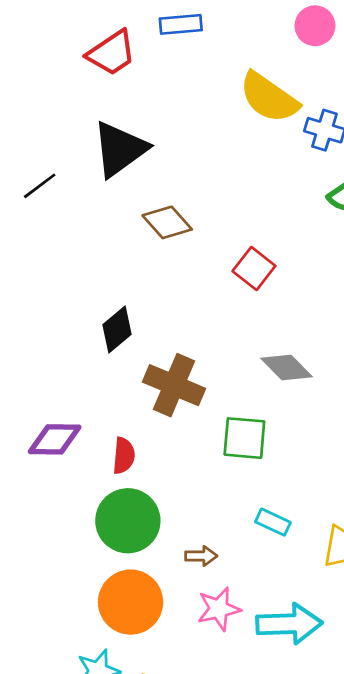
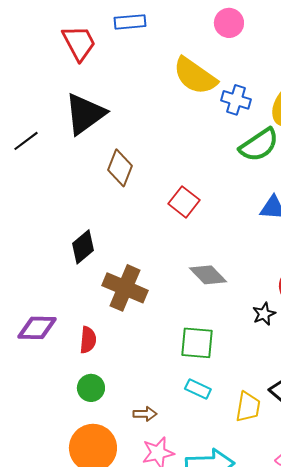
red trapezoid: (112, 53) -> (79, 43), turned -84
brown diamond: (167, 222) -> (120, 168), turned 63
green square: (244, 438) -> (197, 343), moved
green circle: (128, 521) -> (91, 388), size x0.6

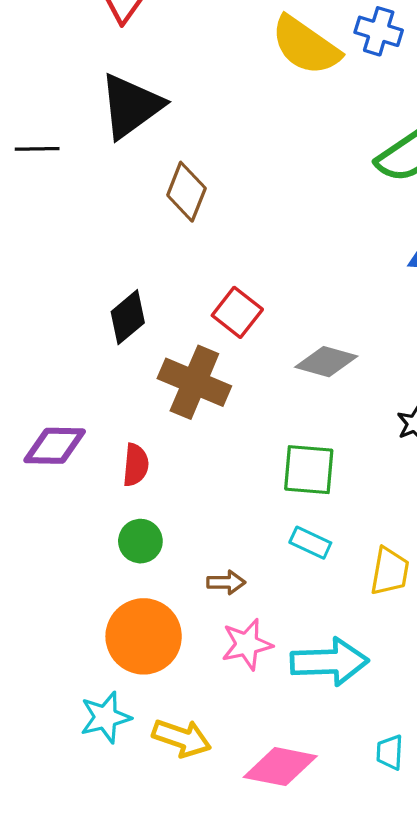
blue cross: (236, 100) -> (379, 31), moved
black line: (26, 141) -> (37, 149), turned 36
red square: (184, 202) -> (237, 312), moved
gray diamond: (208, 275) -> (326, 362), turned -30

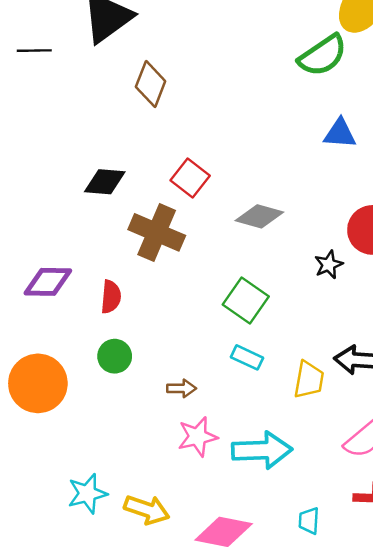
black diamond: (128, 317) -> (105, 182), turned 45
green square: (309, 470) -> (246, 301), turned 30
orange circle: (144, 636) -> (38, 383), moved

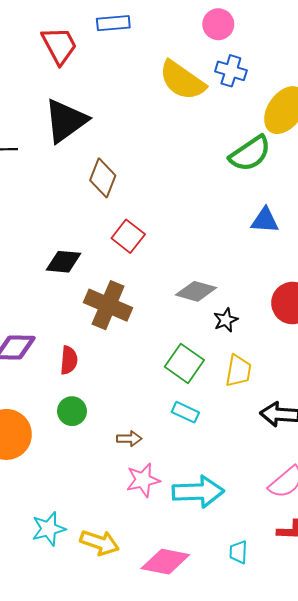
red square: (190, 178) -> (128, 236), moved
black star: (329, 265) -> (226, 320), moved
yellow trapezoid: (309, 380) -> (238, 371), moved

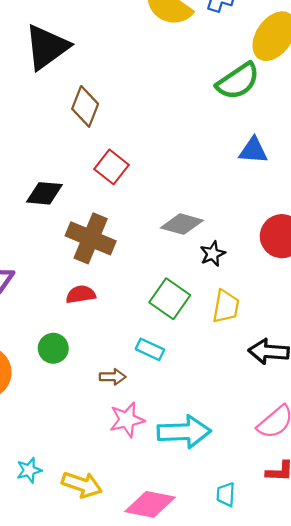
red semicircle: (69, 360) -> (81, 294), moved, turned -104
cyan rectangle: (185, 412) -> (150, 349), moved
cyan star: (49, 529) -> (29, 470), size x0.7

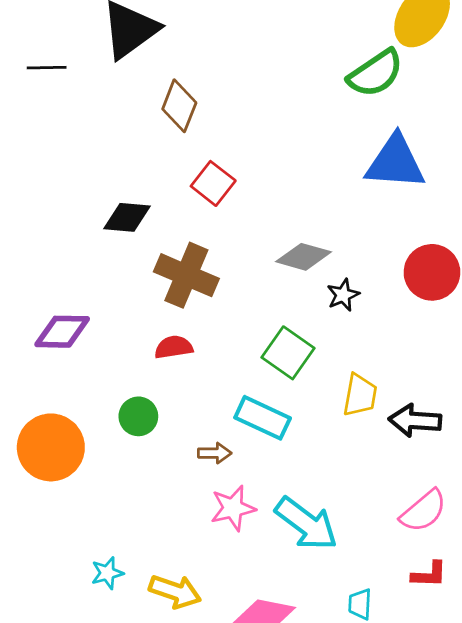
blue triangle: (253, 150) -> (395, 162), size x1.6
yellow trapezoid: (226, 307) -> (360, 395), moved
cyan rectangle: (150, 349) -> (263, 418), size x1.5
cyan arrow: (184, 432) -> (306, 524), turned 39

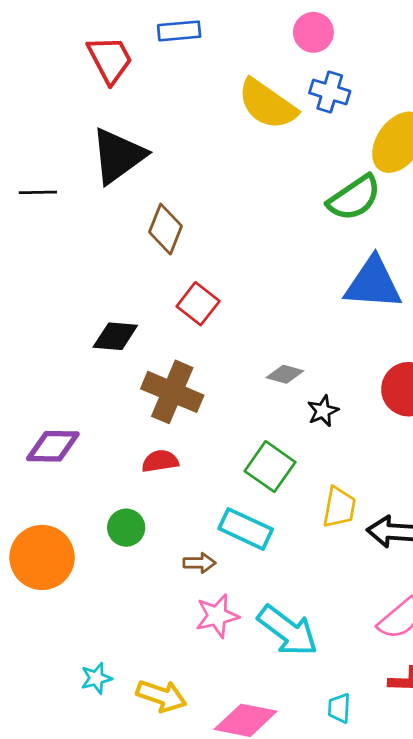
gray diamond: (304, 257) -> (285, 374), size x0.7

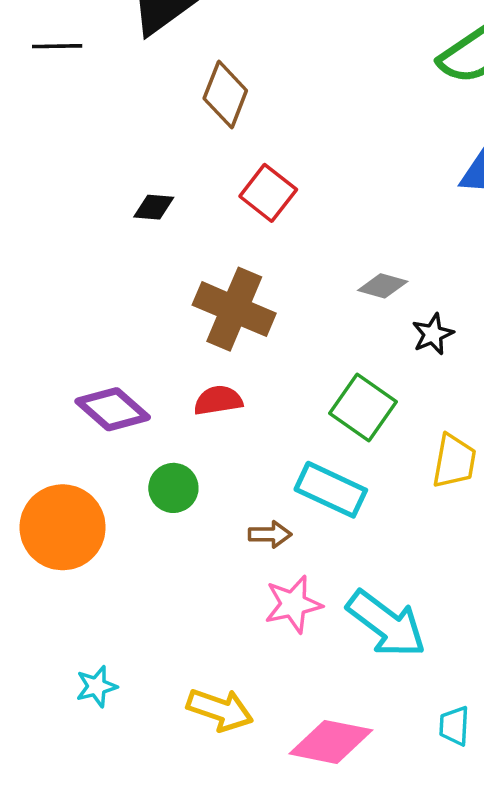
black diamond: (115, 336) -> (154, 207), moved, size x0.7
purple diamond: (53, 446) -> (113, 409), moved, turned 40
cyan star: (96, 678) -> (97, 686), moved

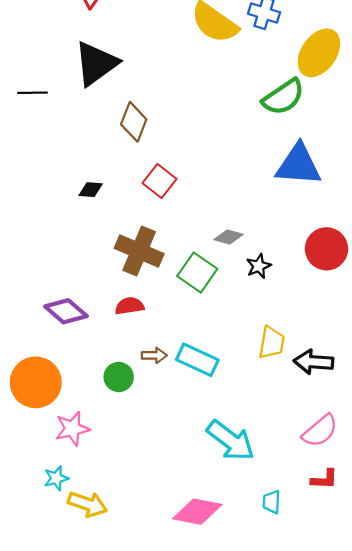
green square: (363, 407) -> (197, 273), moved
green circle: (173, 488) -> (119, 377), moved
brown arrow: (270, 534) -> (154, 355), moved
pink star: (293, 604) -> (72, 429), moved
yellow arrow: (220, 710) -> (87, 504), moved

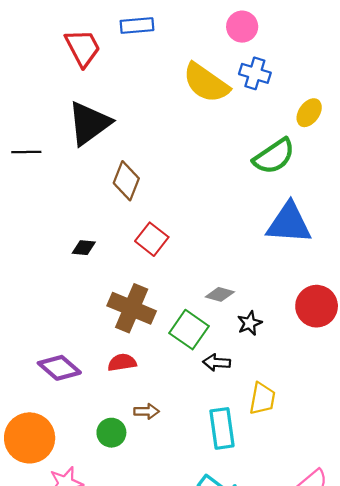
yellow ellipse: (319, 53) -> (309, 113), size x0.6
cyan rectangle: (197, 360) -> (222, 428), moved, turned 57
black arrow: (314, 362) -> (217, 362), moved, size x0.7

